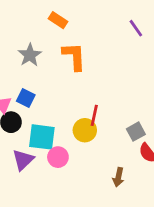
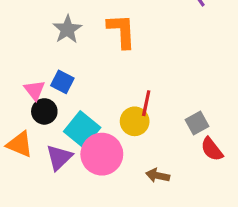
cyan square: (42, 137) -> (82, 130), turned 32
pink circle: (58, 157) -> (102, 154), size x1.6
brown arrow: (118, 177) -> (158, 175), moved, turned 90

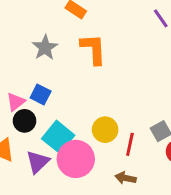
pink triangle: (34, 90) -> (16, 102), turned 30
red line: (146, 103) -> (130, 144), moved

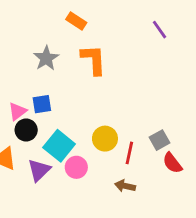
blue square: (41, 94) -> (42, 104), turned -36
pink circle: (76, 159) -> (76, 167), size x0.6

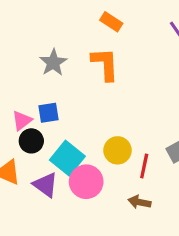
orange rectangle: (76, 21) -> (111, 22), moved
pink circle: (76, 167) -> (86, 182), size x1.4
purple triangle: (39, 170) -> (45, 185), turned -40

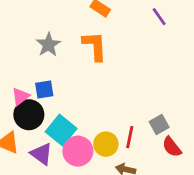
black circle: (31, 141) -> (29, 115), size x1.4
yellow circle: (118, 150) -> (106, 144), moved

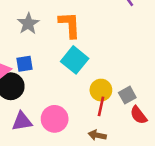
cyan square: (61, 130) -> (75, 60), moved
yellow circle: (106, 144) -> (101, 90), moved
purple triangle: (41, 154) -> (22, 121), turned -45

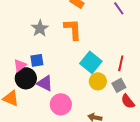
cyan square: (75, 60) -> (91, 62), moved
red line: (101, 106) -> (121, 63), moved
purple triangle: (22, 121) -> (45, 83), moved, turned 36

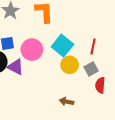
red semicircle: (128, 101) -> (100, 85), turned 42
pink circle: (61, 104) -> (32, 50), moved

